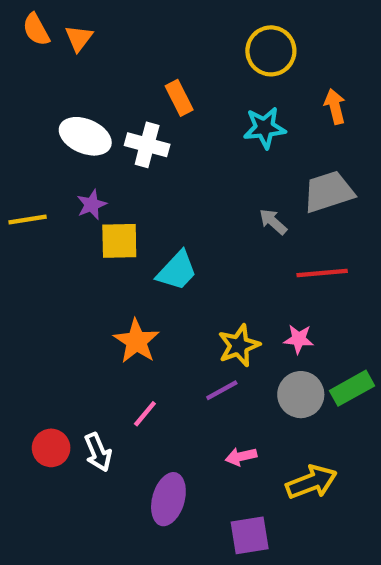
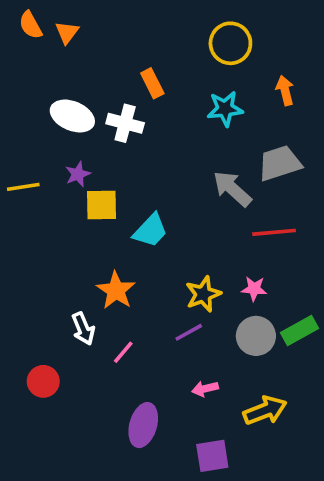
gray arrow: (273, 222) -> (232, 189), size x1.6
white arrow: (98, 452) -> (83, 329), moved

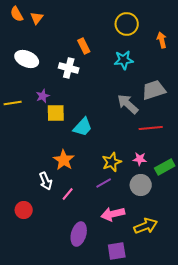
orange arrow: (285, 91) -> (162, 40), moved
white ellipse: (72, 116) -> (27, 59), moved
green rectangle: (300, 330) -> (165, 167), moved
pink arrow: (205, 389) -> (113, 214), size x1.6

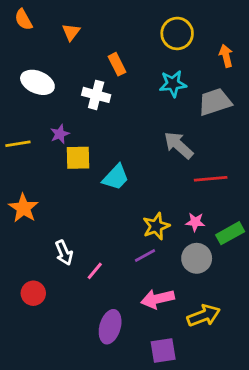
orange triangle: (37, 18) -> (71, 32), moved
gray trapezoid: (154, 90) -> (215, 102), moved
orange star: (64, 160) -> (23, 208), moved

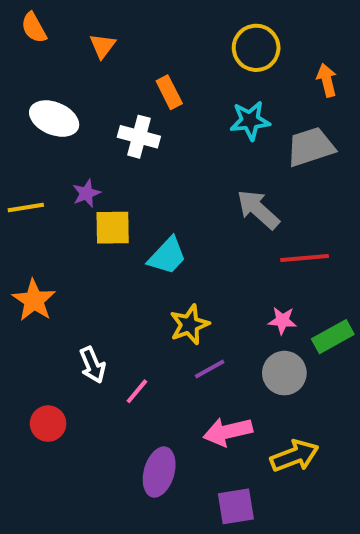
yellow star: (156, 226) -> (189, 325), moved

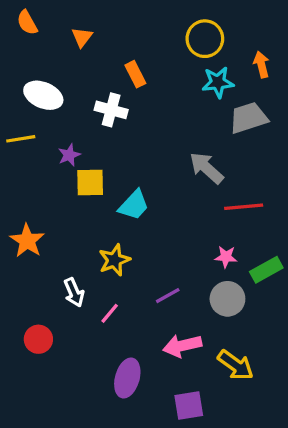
cyan star: (250, 121) -> (218, 82), moved
yellow line: (26, 207) -> (21, 139), moved
yellow star: (189, 325) -> (114, 260), moved
yellow arrow: (294, 456) -> (236, 365), turned 57

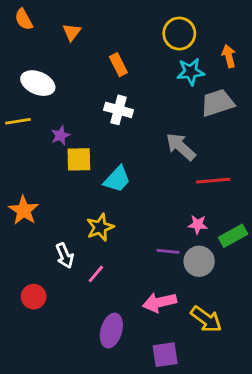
white cross: (111, 110) -> (118, 110), moved
purple line: (168, 296) -> (168, 251), moved, turned 35

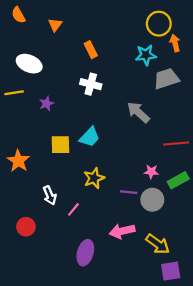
yellow circle: (179, 34) -> (159, 24), moved
yellow square: (79, 159) -> (60, 145), moved
red line: (213, 181) -> (176, 144), moved
yellow star: (100, 227) -> (94, 178), moved
purple square: (165, 355) -> (171, 271), moved

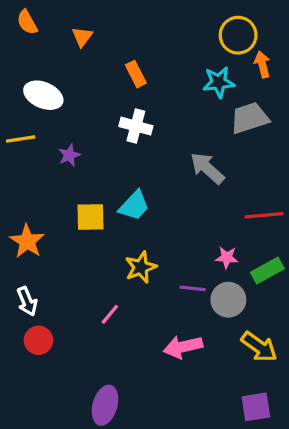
white arrow: (50, 195) -> (27, 301), moved
yellow arrow: (158, 244) -> (259, 347), moved
purple ellipse: (85, 253) -> (105, 405), moved

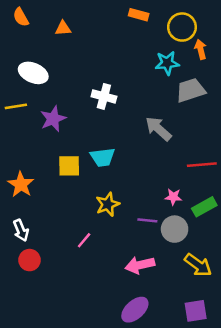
orange triangle: (82, 37) -> (63, 28), turned 49
orange rectangle: (136, 74) -> (139, 15), moved, turned -48
purple star: (69, 155) -> (53, 119), size x1.5
cyan trapezoid: (134, 206) -> (103, 157), turned 40
purple ellipse: (105, 405) -> (135, 310), moved, turned 32

